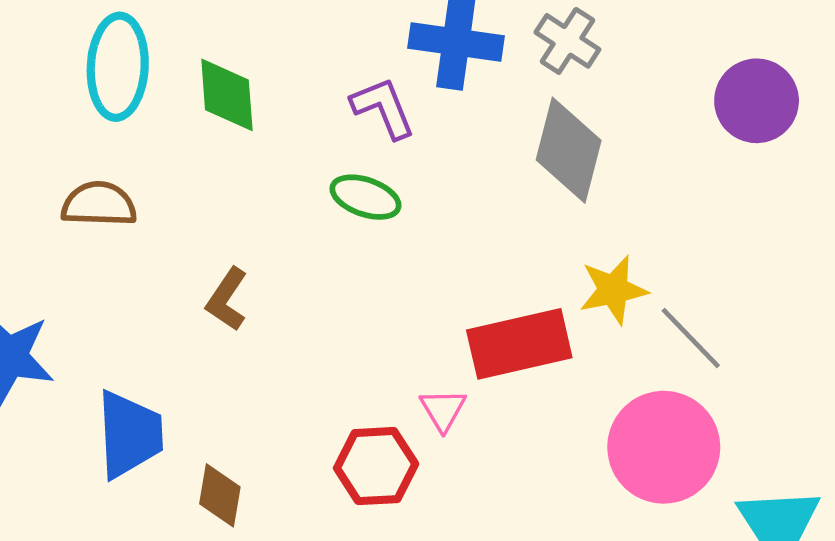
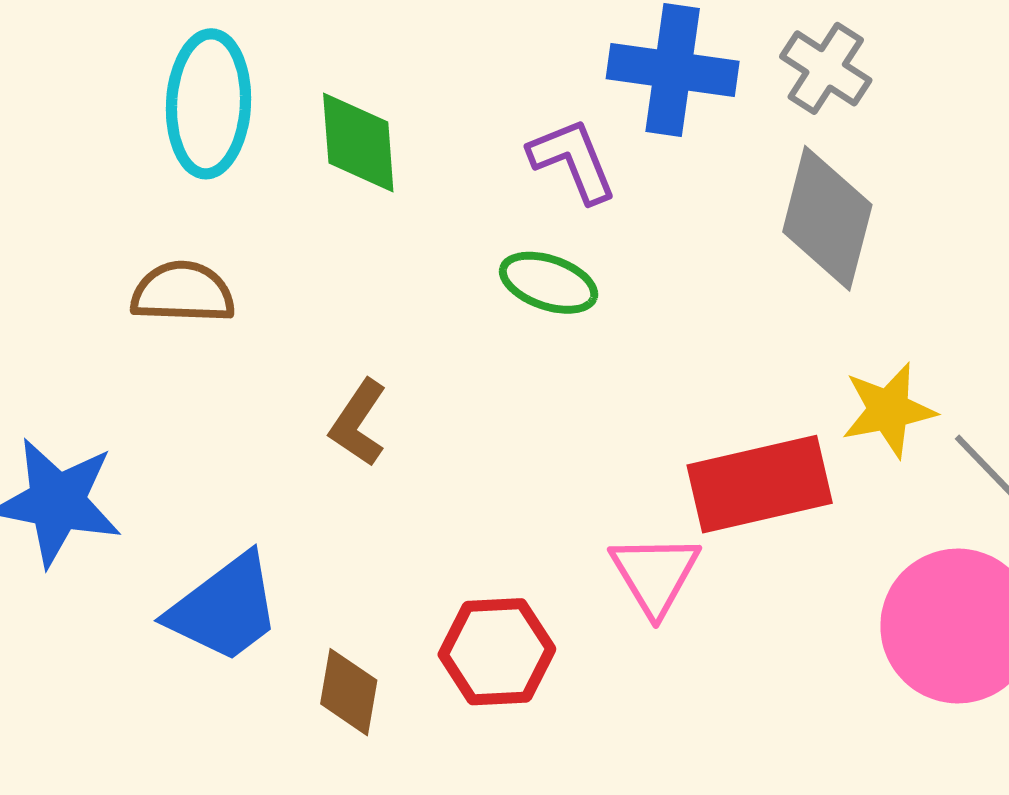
pink triangle: (443, 410) -> (655, 574), size x1.4
blue trapezoid: (129, 434) -> (225, 608), turned 56
red hexagon: (376, 466) -> (497, 652), moved

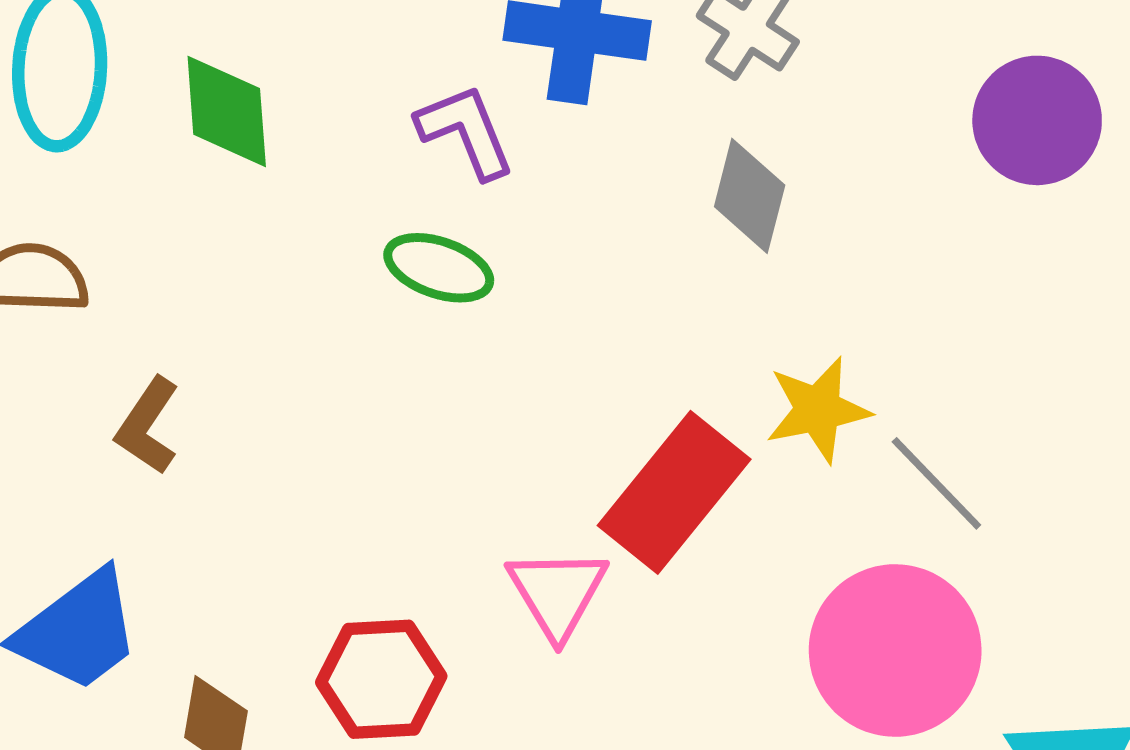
gray diamond: (827, 218) -> (750, 196), size x0.7
brown L-shape: (358, 423) -> (148, 426), moved
red rectangle: (760, 484) -> (674, 492), turned -38

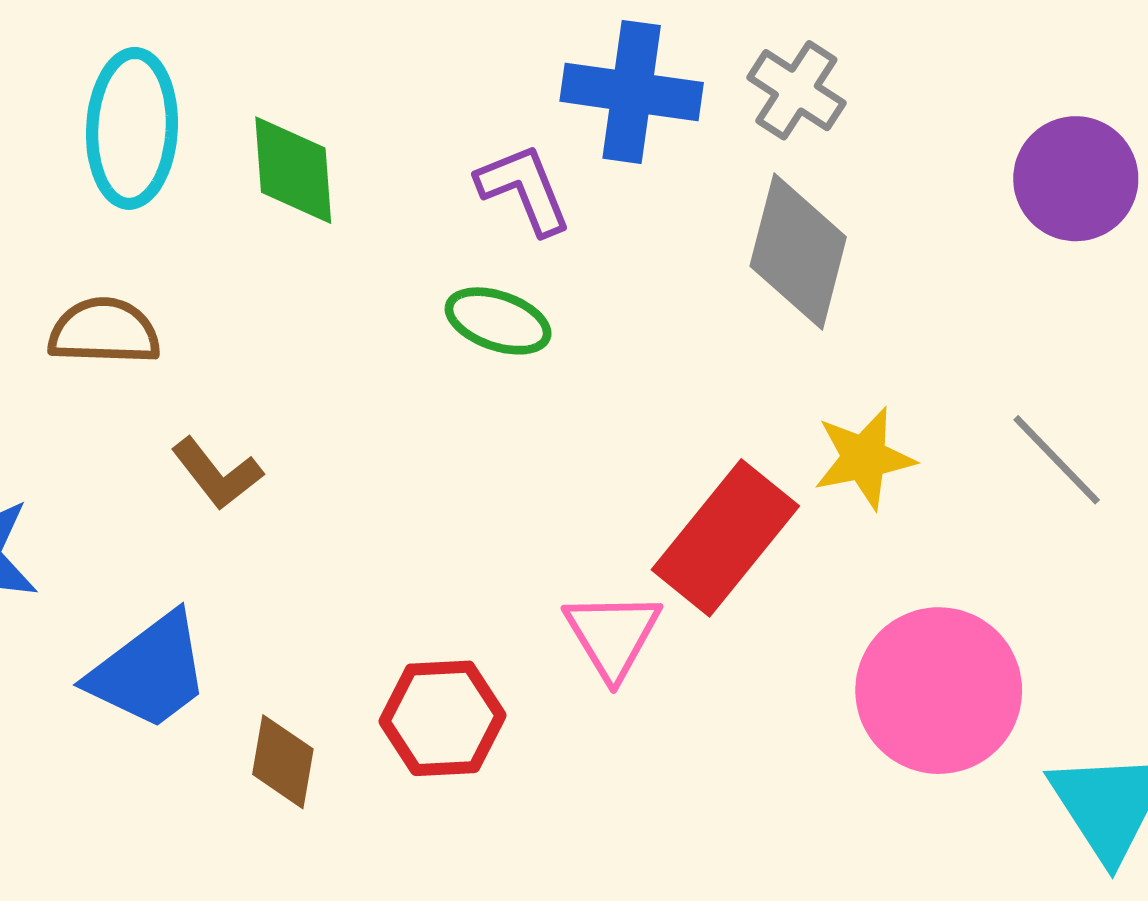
gray diamond: (750, 196) -> (798, 252), size x1.4
brown L-shape: (148, 426) -> (217, 474), turned -72
gray line: (936, 483) -> (1057, 460), moved

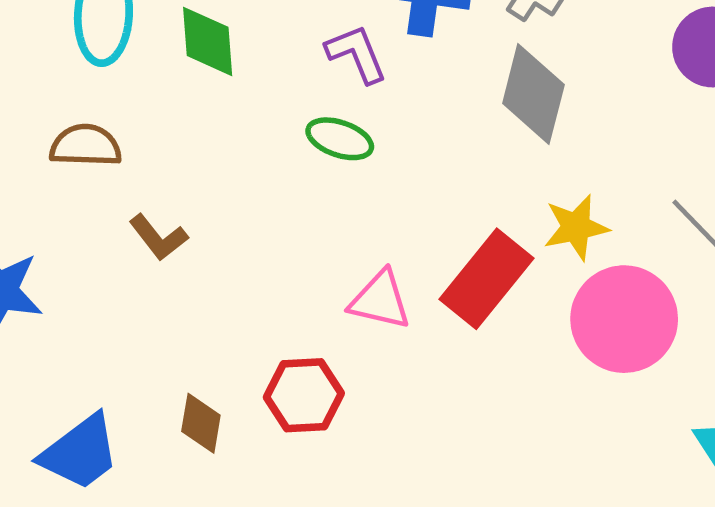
pink triangle: (613, 635) -> (380, 300), moved, turned -46
blue trapezoid: (149, 671) -> (80, 452), moved
pink circle: (939, 691) -> (624, 319), moved

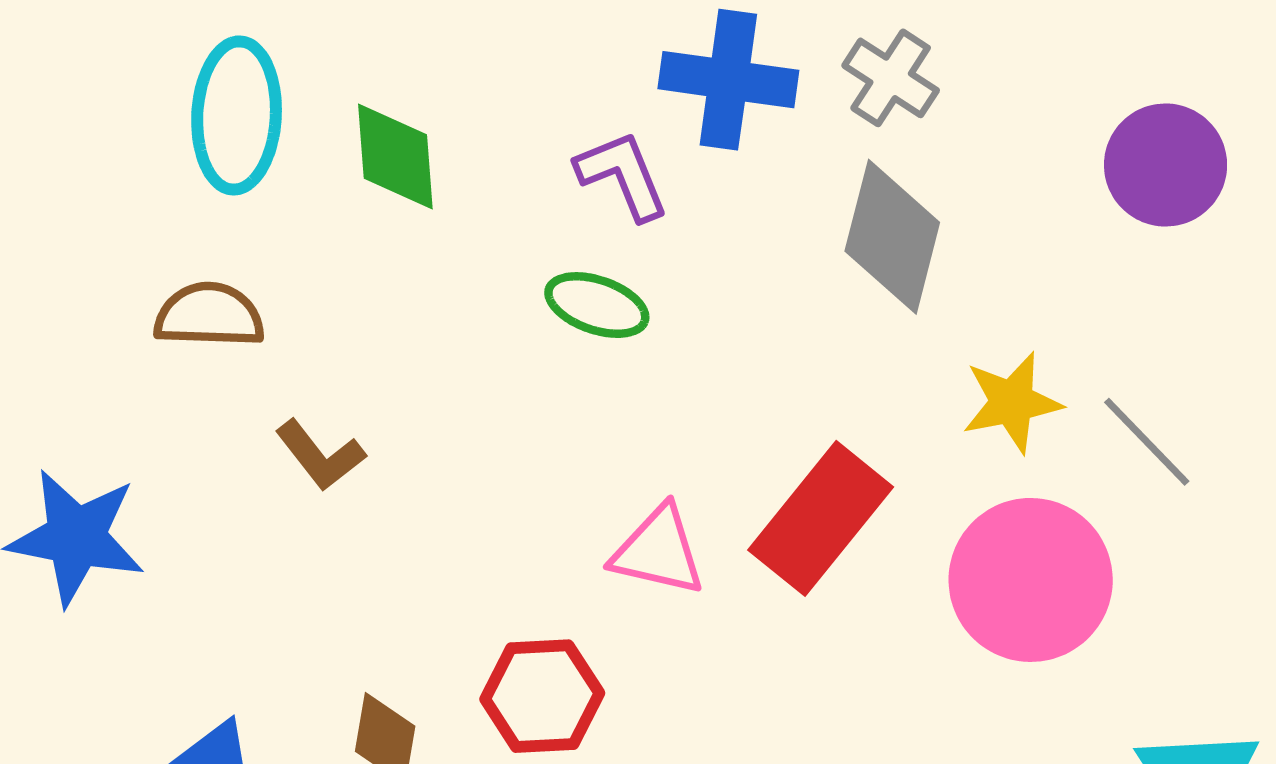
yellow star: (576, 227) -> (1012, 402), moved

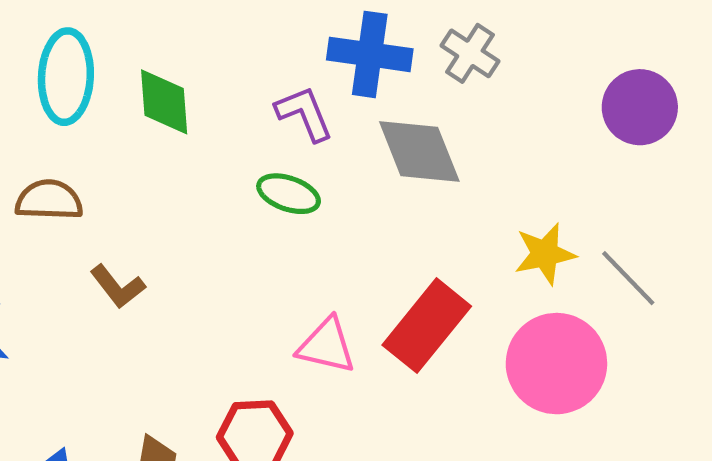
gray diamond: (892, 237) -> (419, 151), moved, turned -36

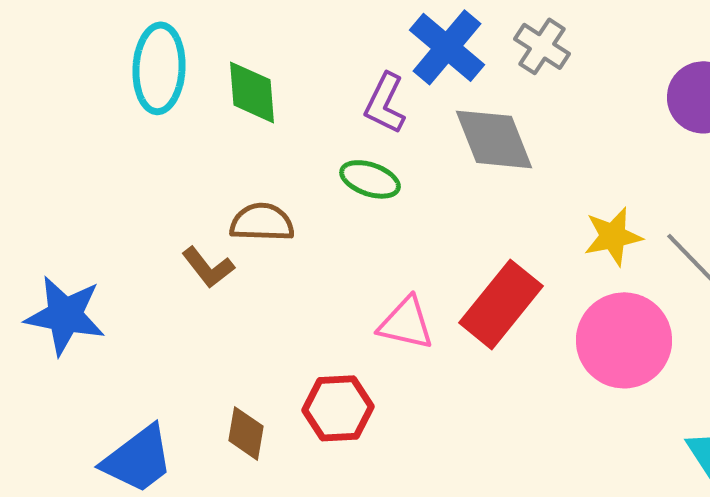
blue cross: (370, 54) -> (447, 47), turned 32
purple L-shape: (304, 114) -> (385, 103), turned -132
brown semicircle: (49, 200) -> (262, 222), moved

